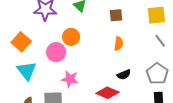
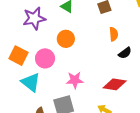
pink circle: (56, 52) -> (45, 58), moved
black semicircle: (124, 75) -> (125, 53), moved

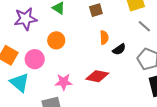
black semicircle: (125, 53) -> (119, 49), moved
red diamond: (115, 84) -> (97, 76), moved

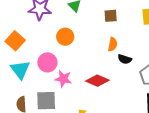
black semicircle: (119, 49) -> (125, 59), turned 40
pink circle: (35, 59) -> (47, 62), moved

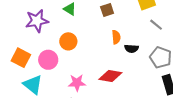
pink circle: (47, 62) -> (48, 60), moved

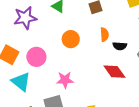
orange circle: (68, 41) -> (71, 39), moved
red diamond: (110, 76) -> (114, 72), moved, turned 45

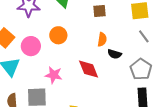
orange circle: (71, 39) -> (58, 35), moved
red diamond: (114, 72) -> (89, 69), moved

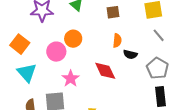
pink circle: (31, 46) -> (56, 52), moved
pink star: (54, 75) -> (71, 79), turned 30

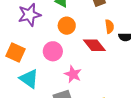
orange circle: (73, 39) -> (67, 26), moved
red diamond: (105, 71) -> (94, 45), moved

